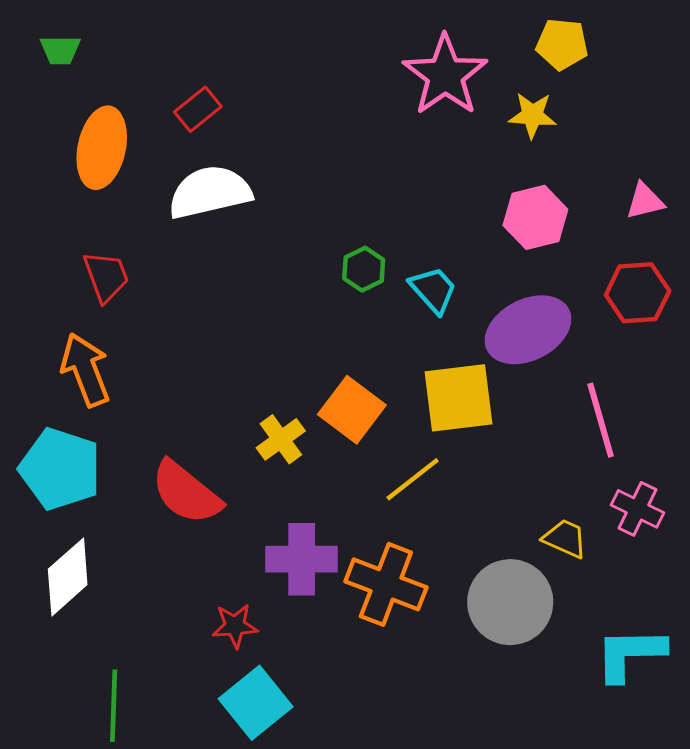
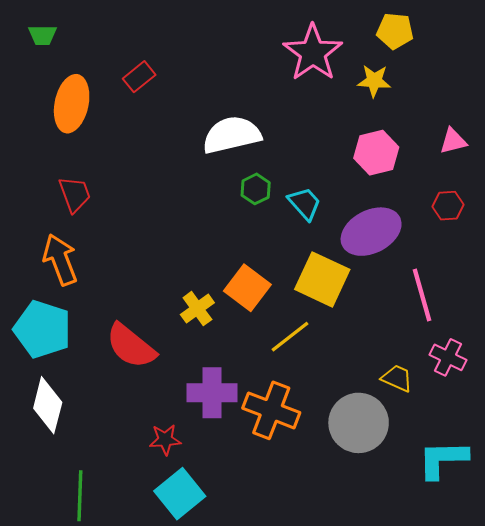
white semicircle: (210, 192) -> (232, 135), moved
red hexagon: (638, 293) -> (448, 206), size x0.7
yellow square: (458, 398) -> (322, 279), turned 32
white diamond: (68, 577) -> (48, 405), turned -34

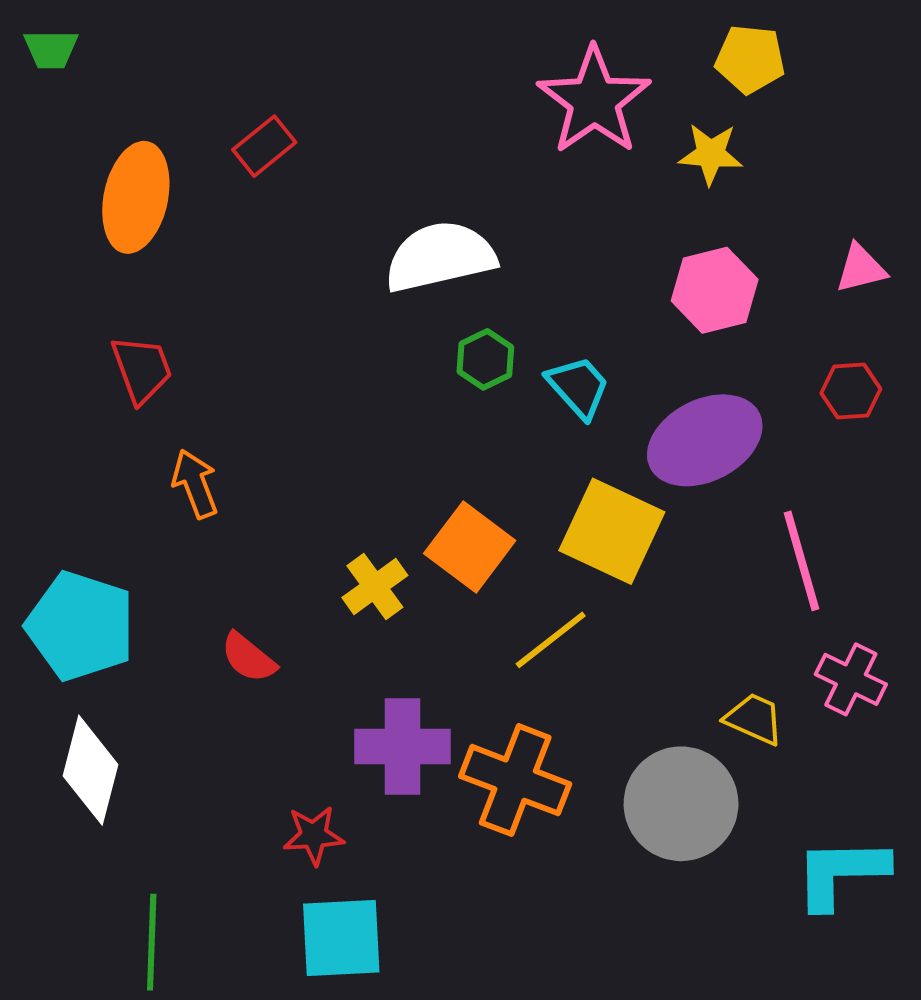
green trapezoid: (42, 35) -> (51, 49), moved
orange arrow: (60, 260) -> (195, 484), moved, size x0.7
red semicircle: (131, 346) -> (248, 658), size x0.6
cyan square: (180, 494) -> (341, 938), turned 36

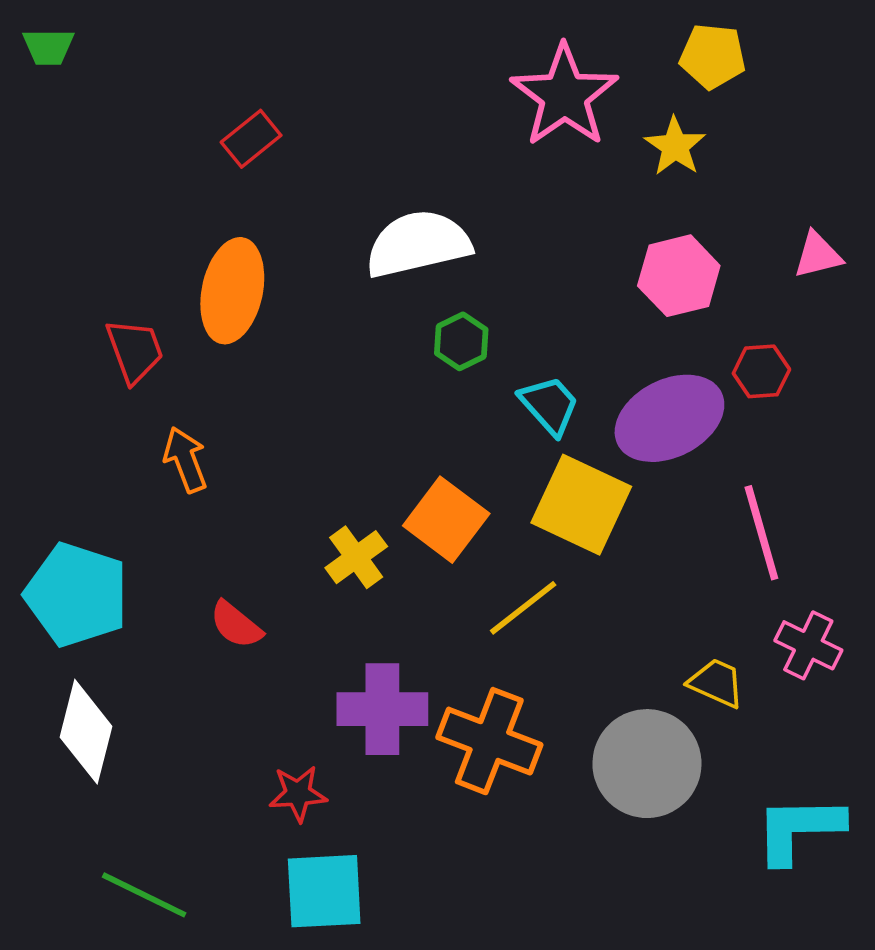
yellow star: (711, 154) -> (675, 146), turned 30
orange ellipse: (136, 197) -> (232, 291), moved
cyan trapezoid: (578, 387) -> (549, 405), moved
red hexagon: (851, 391) -> (761, 371), moved
green line: (152, 942) -> (144, 895), turned -66

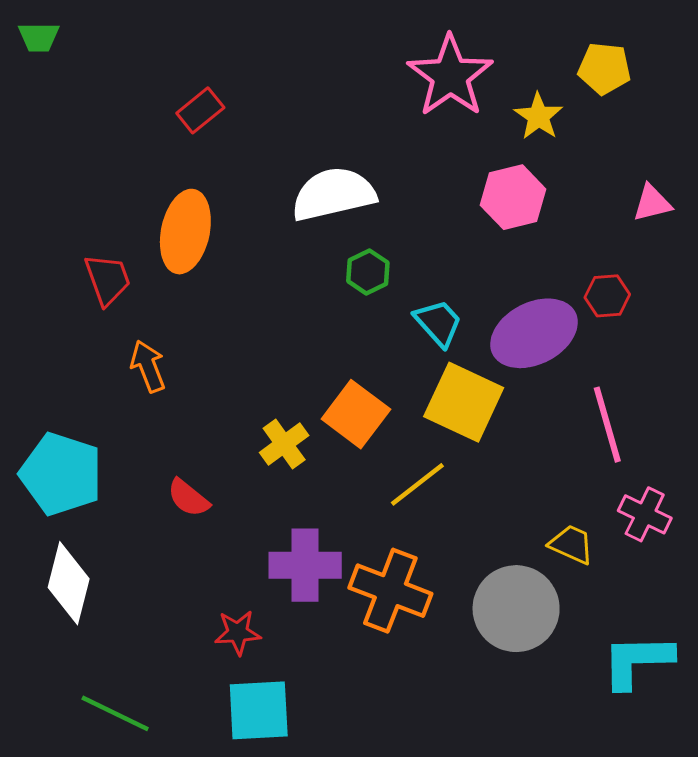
yellow pentagon: (713, 56) -> (604, 68), moved
pink hexagon: (679, 276) -> (513, 197), moved

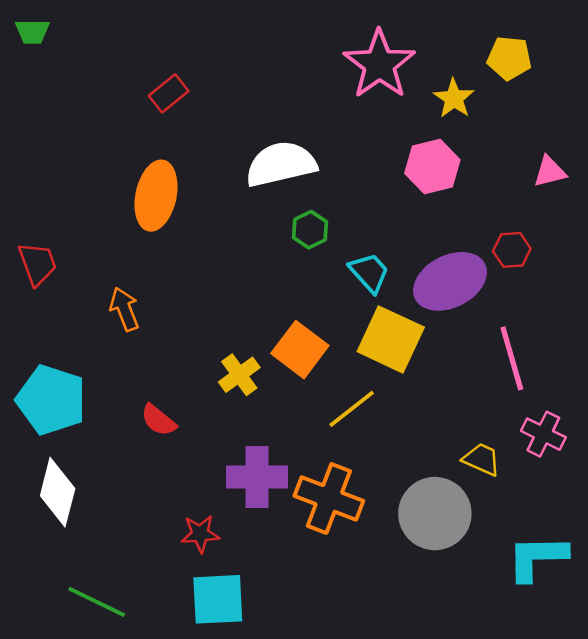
red trapezoid: (108, 279) -> (37, 264), moved

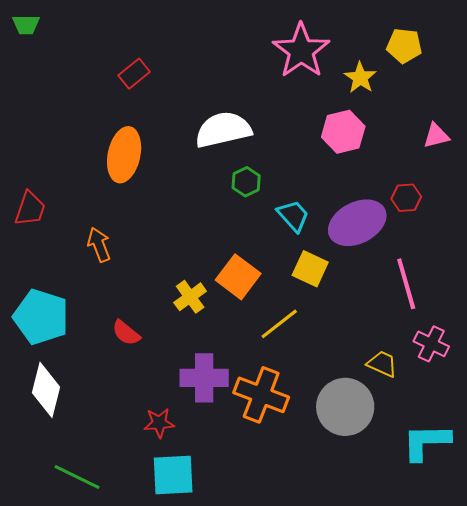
red trapezoid: (37, 264) -> (30, 209), turned 39
yellow square: (391, 339) -> (310, 269), size x0.7

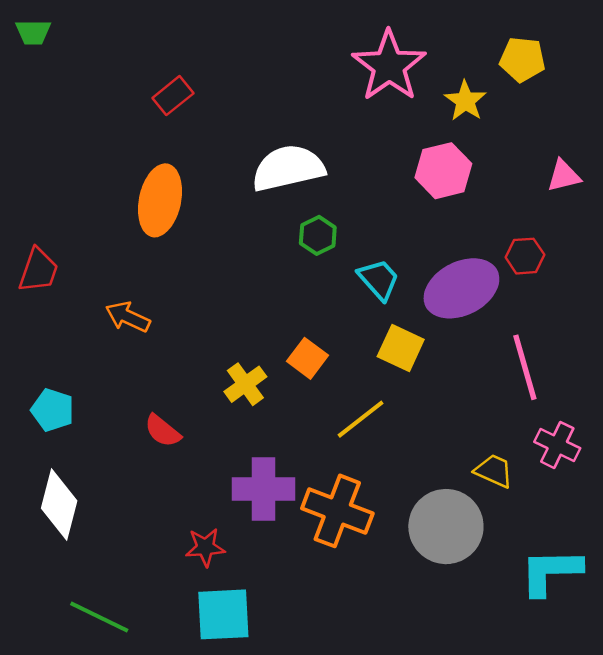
orange arrow: (99, 245) -> (128, 317), turned -44
orange square: (238, 277) -> (308, 358), size x0.7
cyan pentagon: (41, 317) -> (53, 410), size x0.6

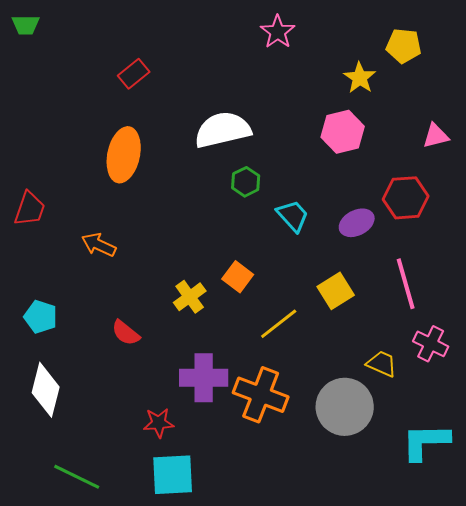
pink star: (389, 66) -> (278, 32), moved, size x0.6
red hexagon: (525, 256) -> (406, 198), size x1.5
purple ellipse: (461, 288) -> (357, 223), size x0.6
yellow square: (401, 348) -> (336, 291), moved, turned 33

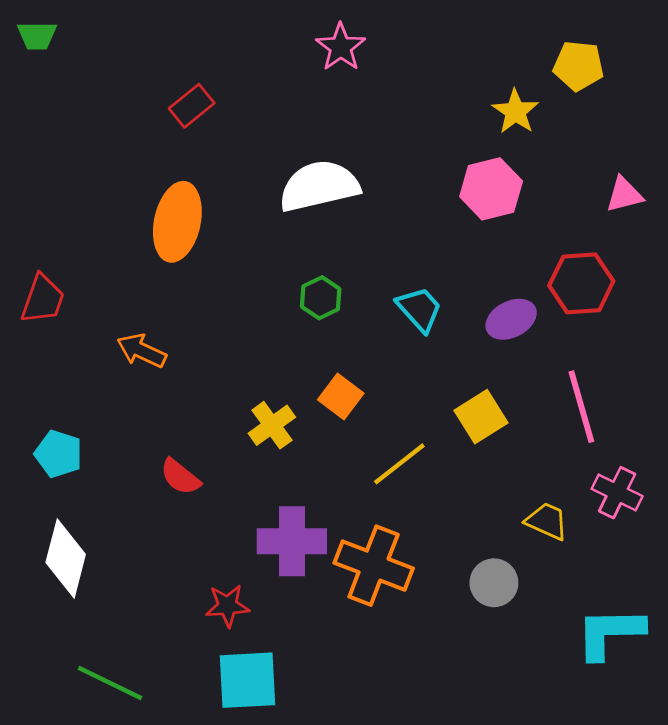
pink star: (278, 32) -> (341, 47), moved
green hexagon: (246, 182) -> (321, 298), moved
gray circle: (345, 407) -> (494, 583), size x0.6

